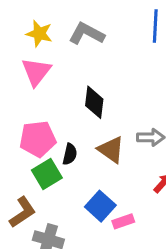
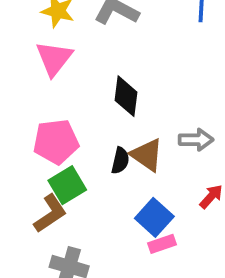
black semicircle: (70, 154) -> (120, 161), moved
blue square: (100, 206) -> (154, 217), moved
brown L-shape: (22, 212) -> (50, 214), moved

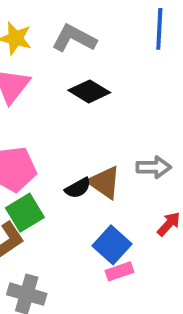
black diamond: (126, 96) -> (89, 91), moved, turned -66
black semicircle: (120, 161) -> (78, 188), turned 48

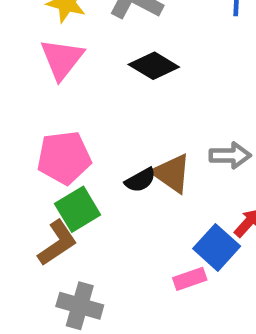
blue square: (112, 245) -> (217, 247), moved

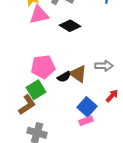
pink triangle: (62, 59) -> (39, 15), moved, turned 40
pink pentagon: (64, 158) -> (43, 67), moved
blue square: (217, 247) -> (87, 107), moved

